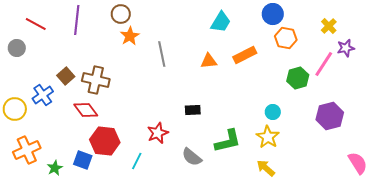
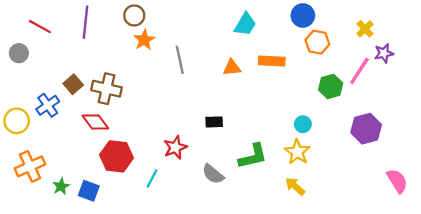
orange rectangle: (245, 55) -> (272, 61), turned 30
blue square: (83, 160) -> (89, 191), moved

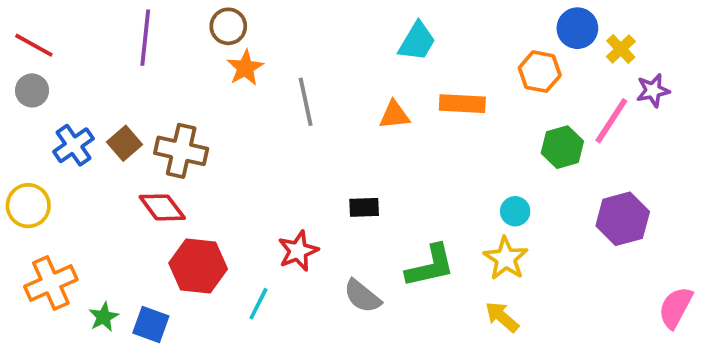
blue circle: (303, 15) -> (577, 28), moved
red line: (40, 27) -> (34, 45), moved
blue cross: (48, 105) -> (74, 145), moved
pink semicircle: (397, 181) -> (676, 307), turned -120

